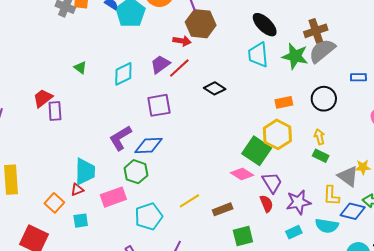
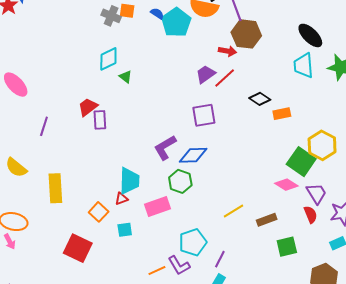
cyan diamond: (123, 74) -> (108, 59), moved
orange rectangle: (284, 102) -> (282, 114), moved
cyan pentagon: (149, 216) -> (193, 242), moved

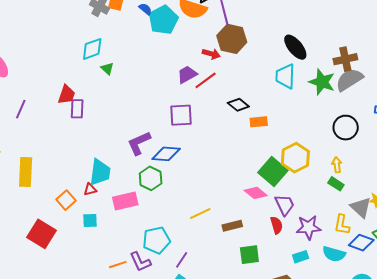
red trapezoid: (88, 107) -> (66, 95), turned 140

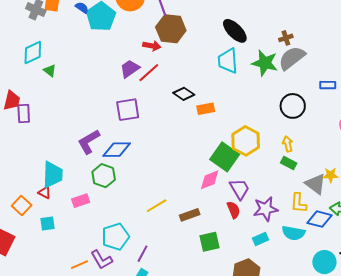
brown cross: (345, 59) -> (286, 38), size x0.6
red triangle: (90, 189) -> (45, 193), turned 48
pink diamond: (256, 193) -> (210, 180), turned -55
pink rectangle: (125, 201) -> (81, 201), size x0.7

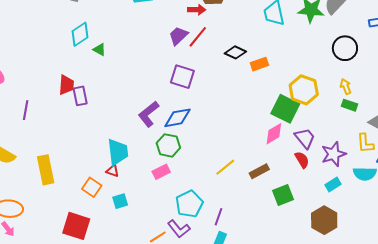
purple square: (128, 110) -> (182, 77), turned 35
pink rectangle: (81, 201) -> (161, 172), moved

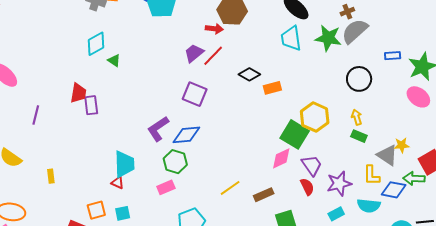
yellow rectangle: (46, 170) -> (51, 176), size x0.5
orange square: (92, 187) -> (96, 210), moved, turned 36

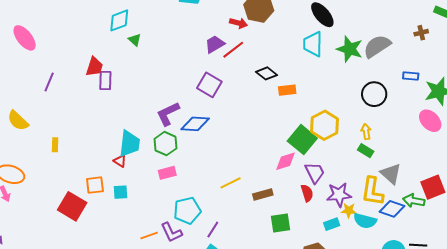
brown cross: (347, 12) -> (421, 33), moved
yellow star: (402, 145) -> (349, 210), moved
green hexagon: (175, 162) -> (166, 144), moved
yellow L-shape: (372, 175) -> (372, 191), size x1.4

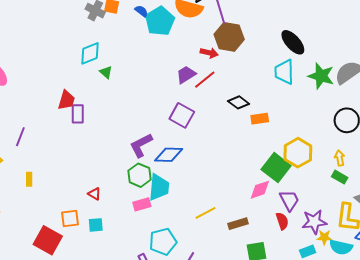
purple line: (49, 82) -> (20, 137), moved
cyan trapezoid: (129, 144) -> (159, 187), moved

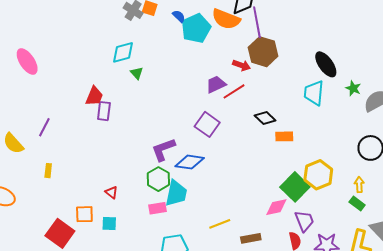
green star: (321, 76) -> (353, 88), moved, size x0.6

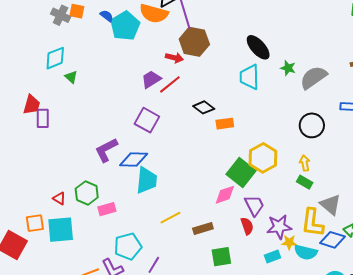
green hexagon: (158, 179) -> (87, 193), moved
cyan trapezoid: (176, 193) -> (147, 180), moved
cyan square: (109, 223) -> (61, 230), size x1.8

